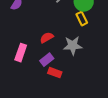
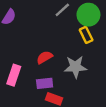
purple rectangle: (47, 60) -> (45, 83), turned 32

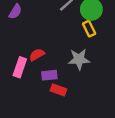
red semicircle: (45, 57) -> (37, 55), moved

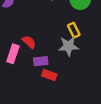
yellow rectangle: (89, 29) -> (74, 30), moved
red semicircle: (37, 55) -> (29, 42), turned 72

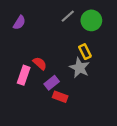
gray star: (68, 46) -> (80, 68), turned 30
purple rectangle: (41, 61) -> (52, 83), turned -32

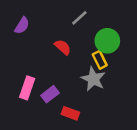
green circle: (91, 20) -> (107, 41), moved
red semicircle: (40, 63) -> (63, 47), moved
purple rectangle: (52, 83) -> (50, 94), moved

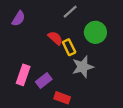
yellow rectangle: (100, 60) -> (69, 47), moved
gray star: (93, 79) -> (83, 67), turned 30

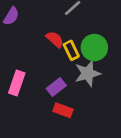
green circle: (95, 32) -> (94, 48), moved
purple rectangle: (44, 81) -> (56, 87), moved

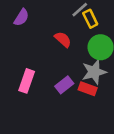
yellow rectangle: (71, 50) -> (90, 19), moved
red rectangle: (63, 110) -> (88, 89), moved

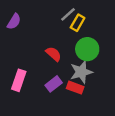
yellow rectangle: (90, 19) -> (78, 23), turned 56
red semicircle: (63, 39) -> (54, 54), moved

